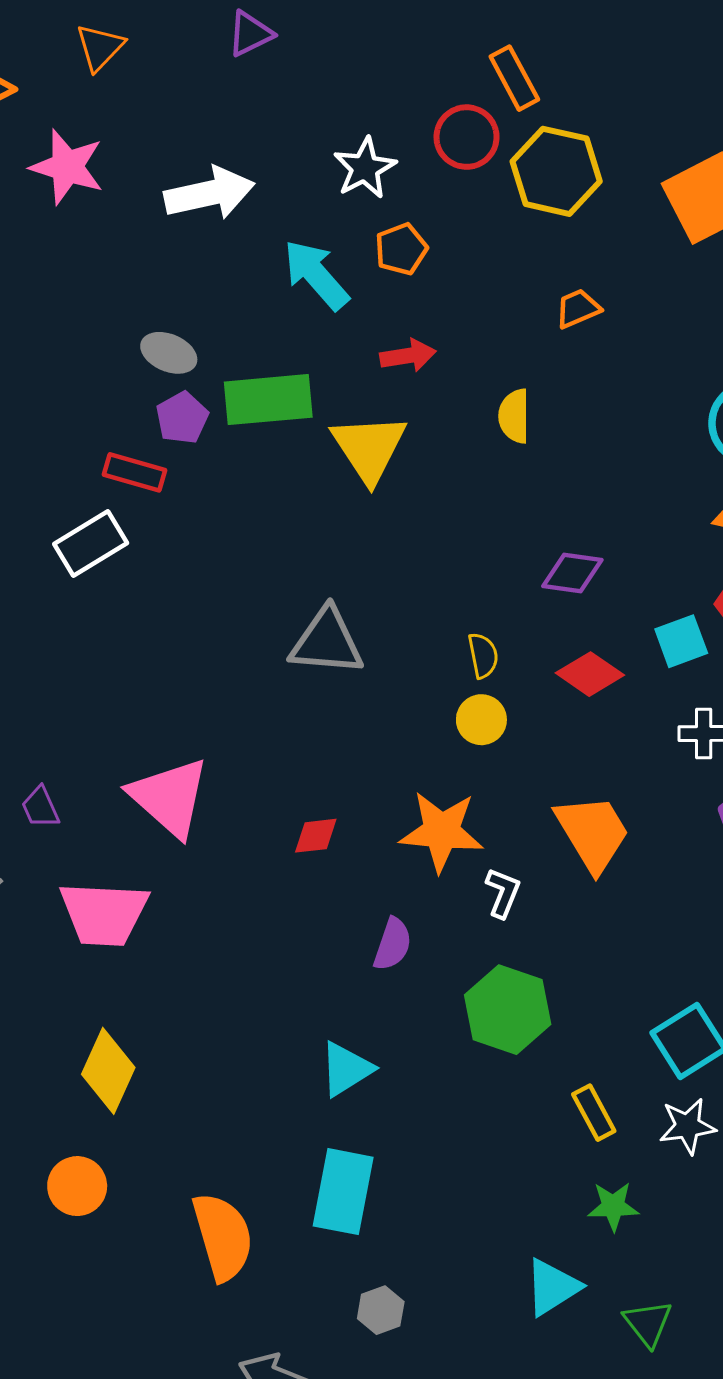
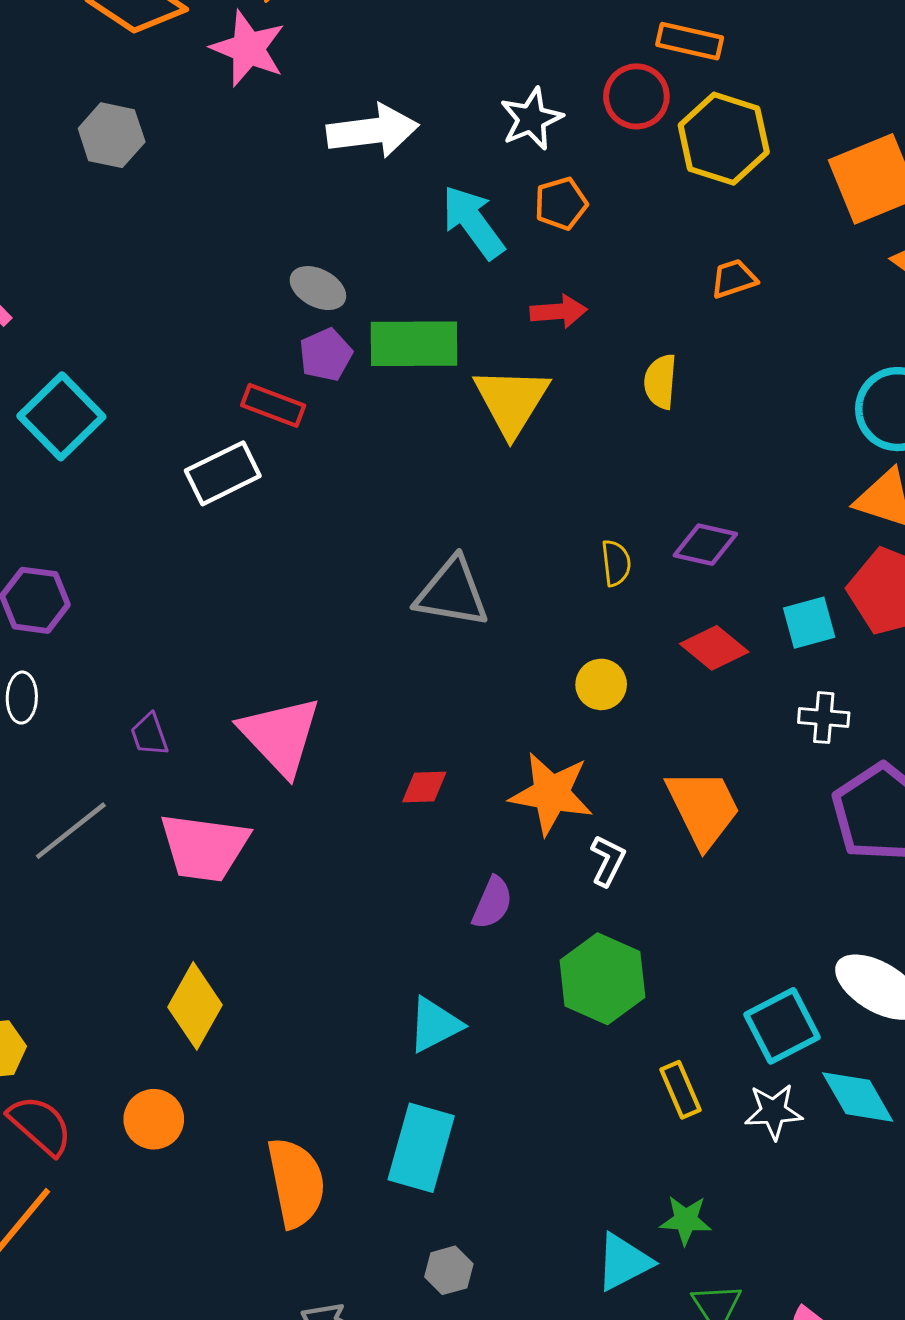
orange rectangle: (514, 78) -> (690, 41), turned -54
pink star: (67, 167) -> (248, 49), moved
yellow semicircle: (483, 655) -> (616, 563), moved
green star: (613, 1206) -> (686, 1220), moved

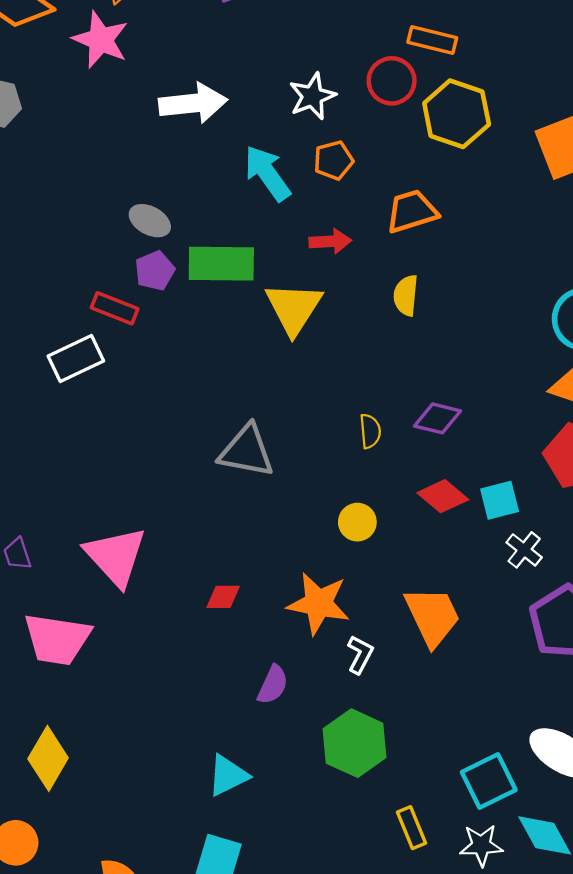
orange trapezoid: (734, 279) -> (412, 211), moved, size x1.5
cyan square: (809, 623) -> (500, 500), moved
white cross: (824, 718) -> (524, 550), turned 33

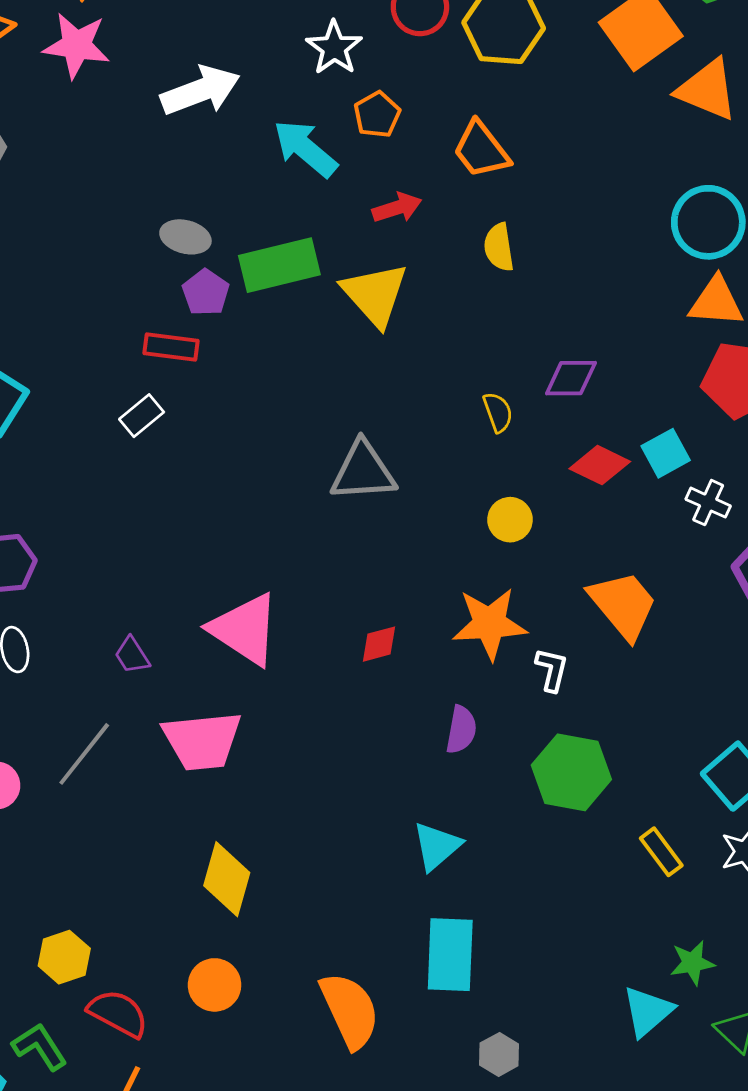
orange trapezoid: (412, 211) -> (481, 150), turned -96
white rectangle: (76, 359) -> (142, 416), size x0.7

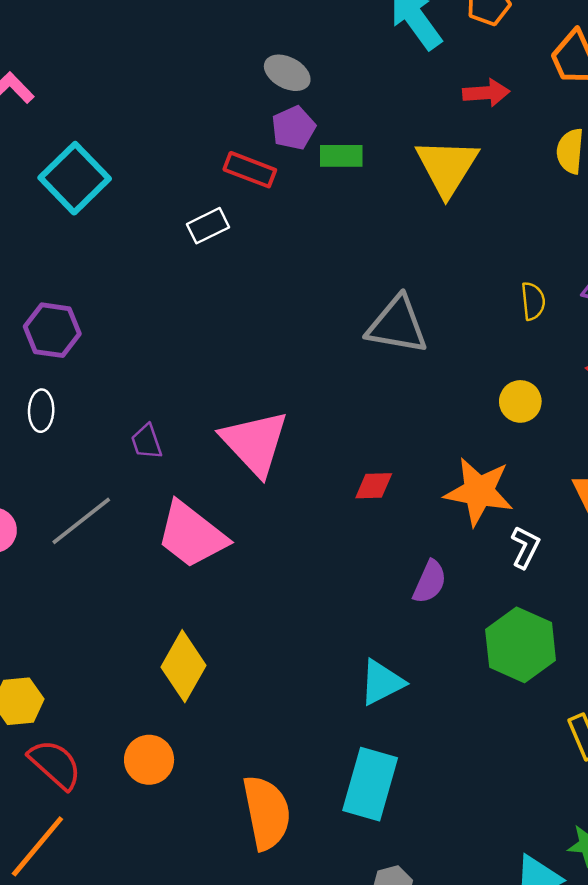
green rectangle: (279, 265) -> (341, 156), moved, size x0.6
pink trapezoid: (202, 741) -> (192, 535), turned 30

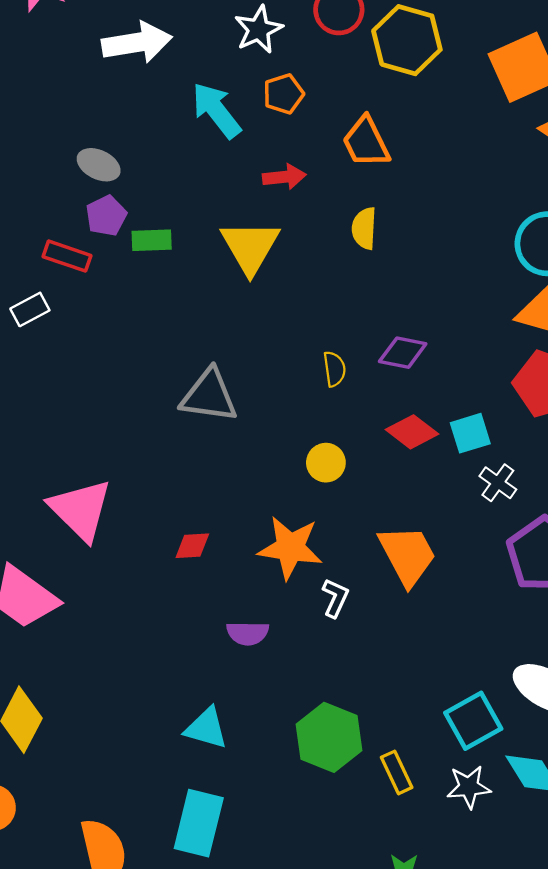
purple semicircle: (430, 582) -> (248, 633), turned 69
green hexagon: (521, 645) -> (329, 737), moved
cyan triangle: (382, 682) -> (206, 728), turned 45

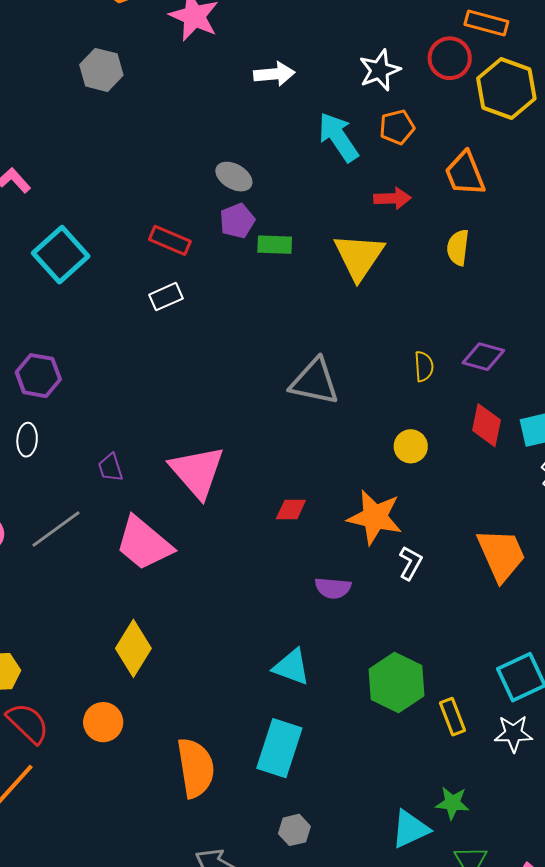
white arrow: (137, 43) -> (274, 74), size x0.7
red rectangle: (67, 256) -> (170, 240), moved
red diamond: (412, 432) -> (487, 425), turned 60
orange trapezoid: (407, 555) -> (501, 555), moved

